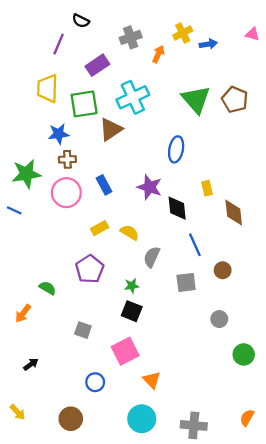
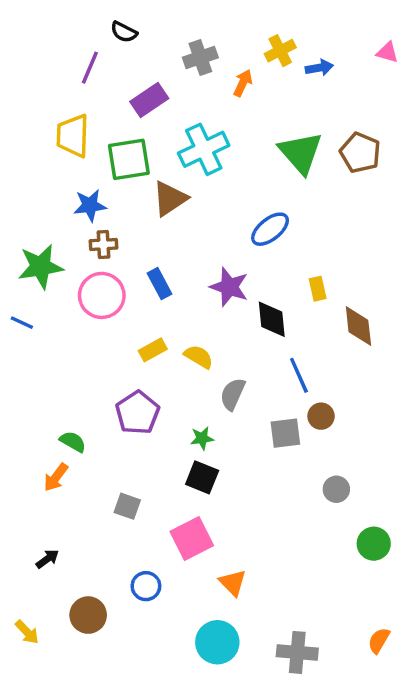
blue ellipse: (176, 149) -> (270, 229), turned 40
brown circle: (223, 270) -> (321, 416), moved
orange arrow: (23, 313) -> (56, 477), moved
brown circle: (71, 419) -> (88, 615), moved

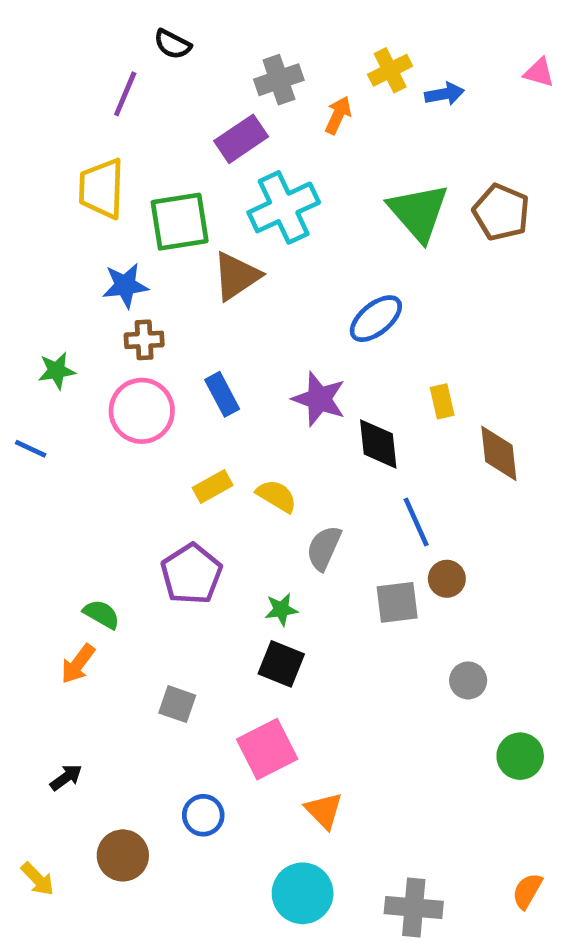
purple rectangle: (149, 100) -> (241, 139), moved
green star: (41, 267) -> (57, 371), size x0.6

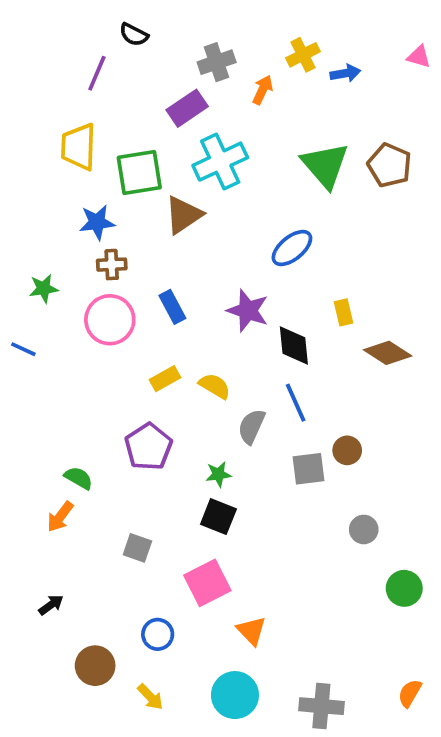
brown diamond: (499, 453) -> (388, 353), turned -51
blue line: (416, 522) -> (296, 403), moved
yellow arrow: (38, 879) -> (150, 697), moved

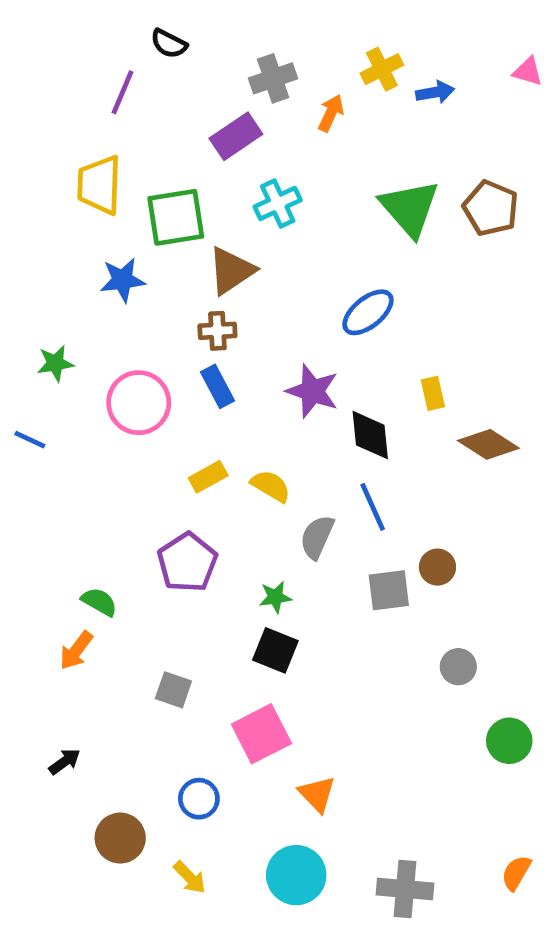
cyan cross: (220, 162) -> (278, 203), size x0.7
brown cross: (112, 265) -> (217, 331), moved

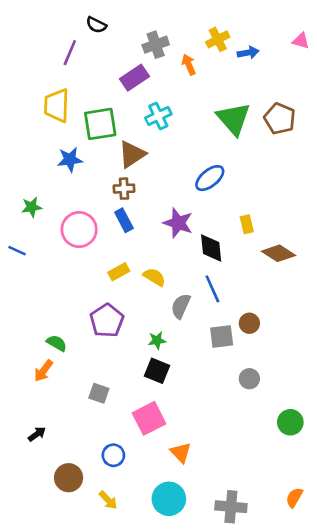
orange arrow: (331, 113) -> (189, 65), turned -48
gray circle: (458, 667) -> (249, 379), moved

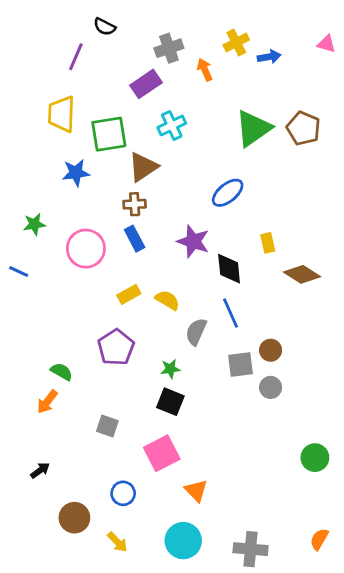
green triangle: (234, 119) -> (253, 128), turned 36
gray circle: (249, 379) -> (271, 387), moved

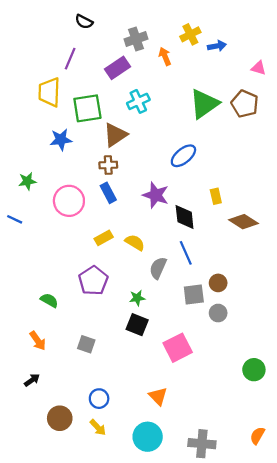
pink triangle: (326, 44) -> (259, 68), moved
purple line: (76, 57) -> (70, 59), moved
orange arrow: (47, 402) -> (38, 341), moved, turned -72
pink square: (162, 453) -> (178, 348), moved
yellow arrow: (117, 542) -> (98, 427), moved

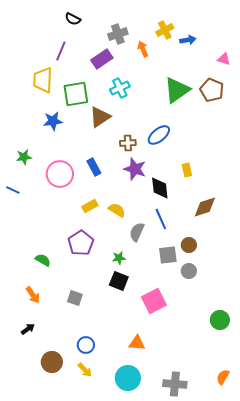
brown cross: (108, 165) -> (128, 143), moved
brown diamond: (244, 222) -> (205, 207), moved, turned -50
orange triangle: (158, 396) -> (137, 343), turned -42

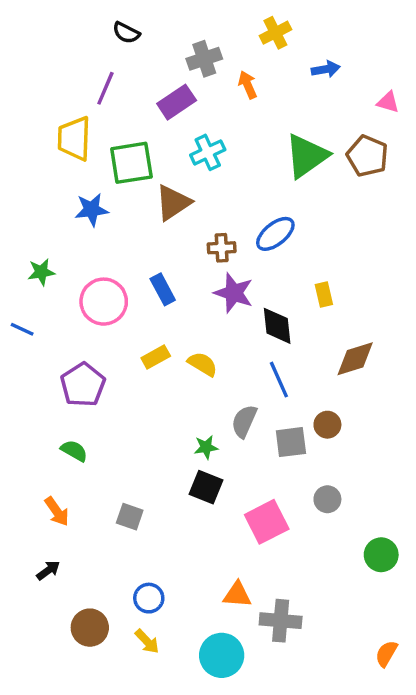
yellow cross: (165, 30) -> (275, 33), moved
gray semicircle: (137, 232) -> (244, 421), moved
purple pentagon: (81, 243) -> (83, 385), moved
gray circle: (189, 271) -> (327, 499), moved
gray cross: (175, 384) -> (281, 621), moved

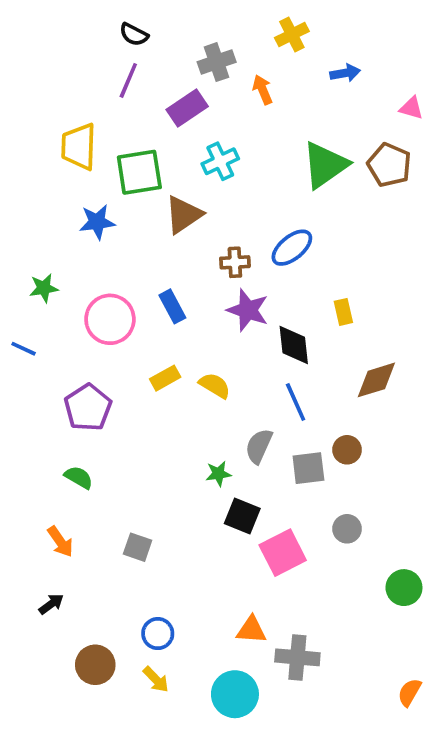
purple line: (105, 88) -> (128, 80), moved
black square: (206, 487) -> (242, 516), moved

